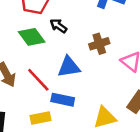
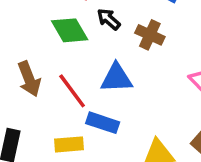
brown cross: (99, 44) -> (150, 35), moved, turned 36

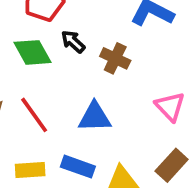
blue triangle: (116, 78) -> (95, 117), moved
blue rectangle: (103, 123) -> (78, 167), moved

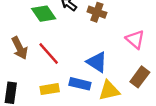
blue triangle: (95, 117) -> (97, 62), moved, turned 40

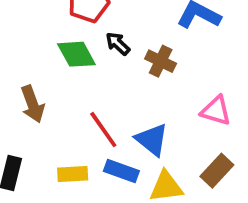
pink triangle: (135, 39) -> (216, 111), turned -30
red line: (49, 54) -> (103, 130), moved

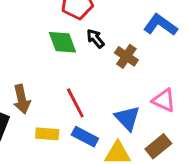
brown arrow: (33, 104) -> (22, 99), moved
blue triangle: (152, 140) -> (127, 118), moved

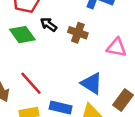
pink triangle: (164, 100) -> (116, 47), moved
red line: (75, 103) -> (31, 83), moved

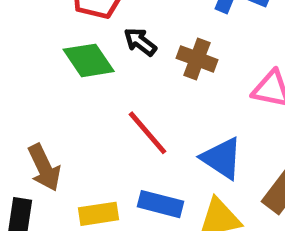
red line: (31, 83) -> (147, 133), moved

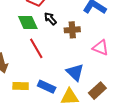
brown cross: (197, 59) -> (72, 30), turned -35
red line: (147, 133) -> (36, 48), moved

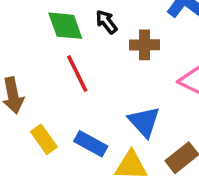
yellow rectangle: (21, 86) -> (44, 139), turned 49

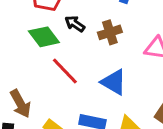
blue triangle: (144, 122) -> (114, 82), moved

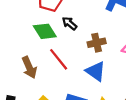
brown cross: (110, 32) -> (97, 43), moved
brown arrow: (20, 104) -> (29, 67), moved

